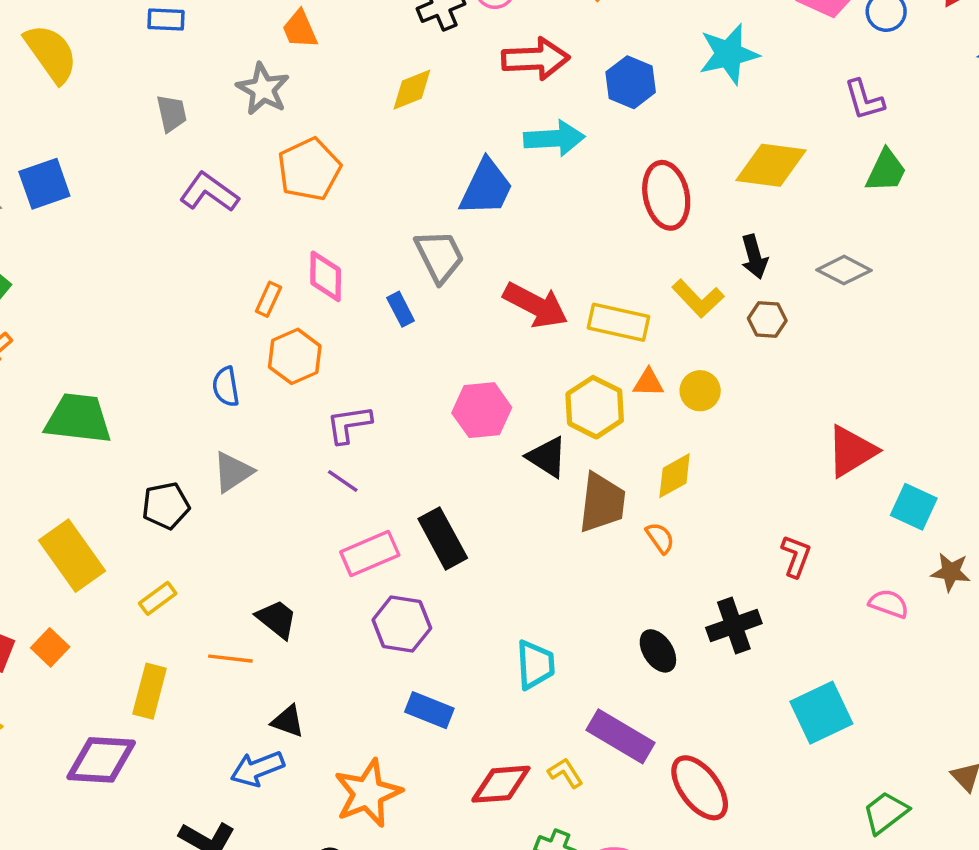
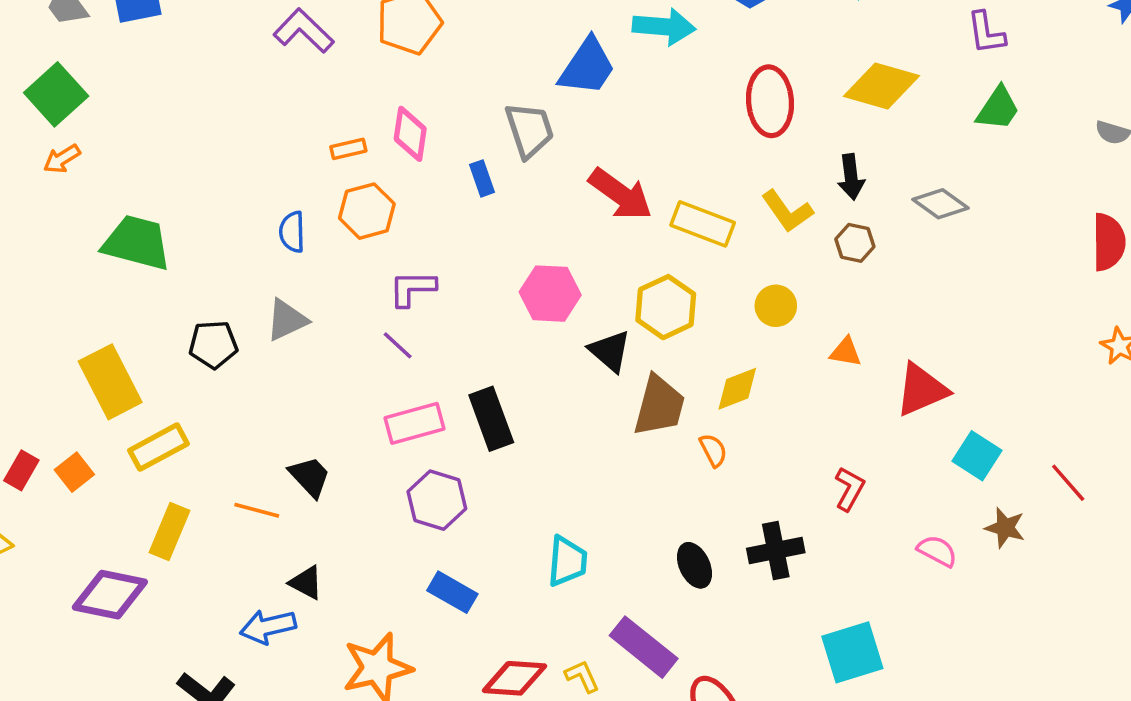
orange rectangle: (268, 299) -> (348, 149), turned 44
orange triangle: (648, 383) -> (846, 352), moved
yellow rectangle: (158, 598) -> (159, 447), moved, size x1.5

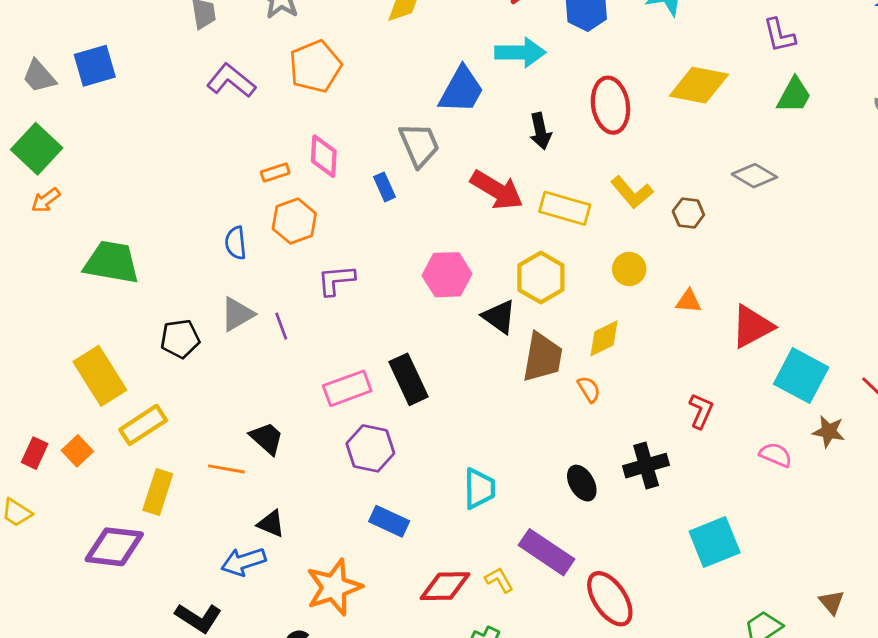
black arrow: (851, 177) -> (540, 131), moved
purple line: (398, 345) -> (281, 326), moved, turned 32
cyan square: (977, 456) -> (801, 376), size x1.4

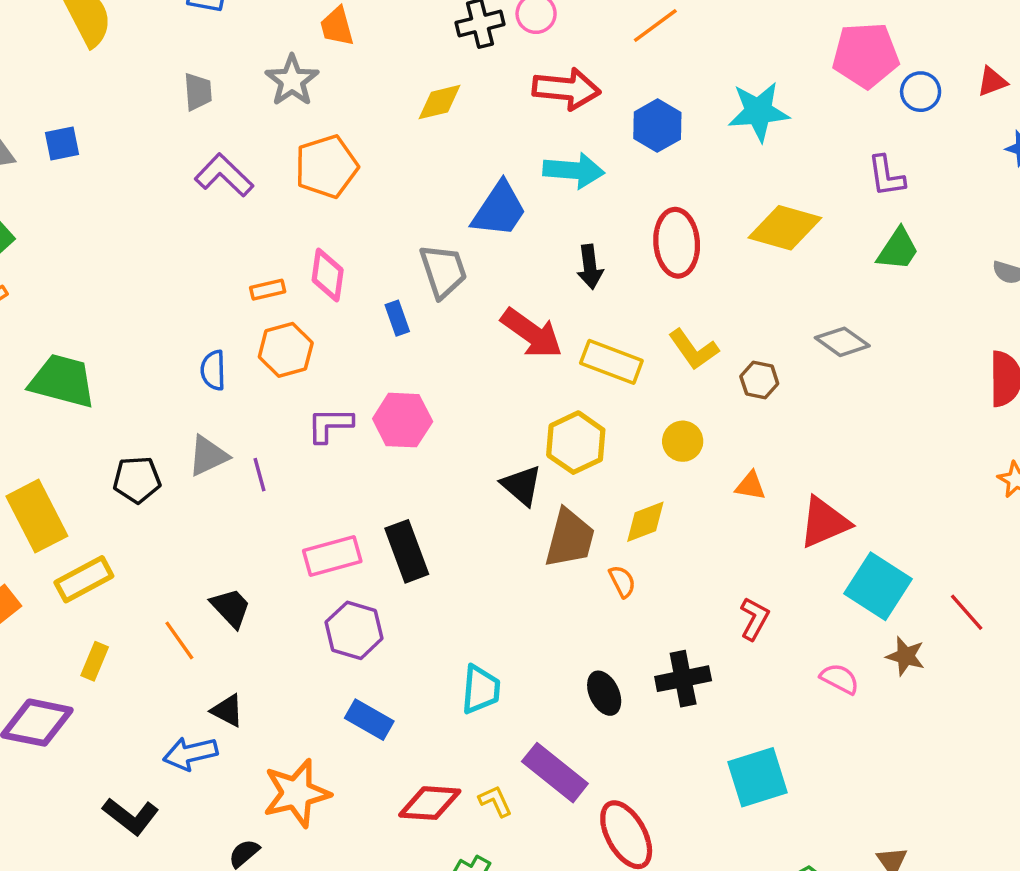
blue square: (95, 66) -> (62, 144), size x0.7
pink hexagon: (447, 275) -> (403, 420), moved
orange line: (226, 469) -> (179, 640), turned 40
yellow rectangle: (158, 492) -> (95, 661), size x0.7

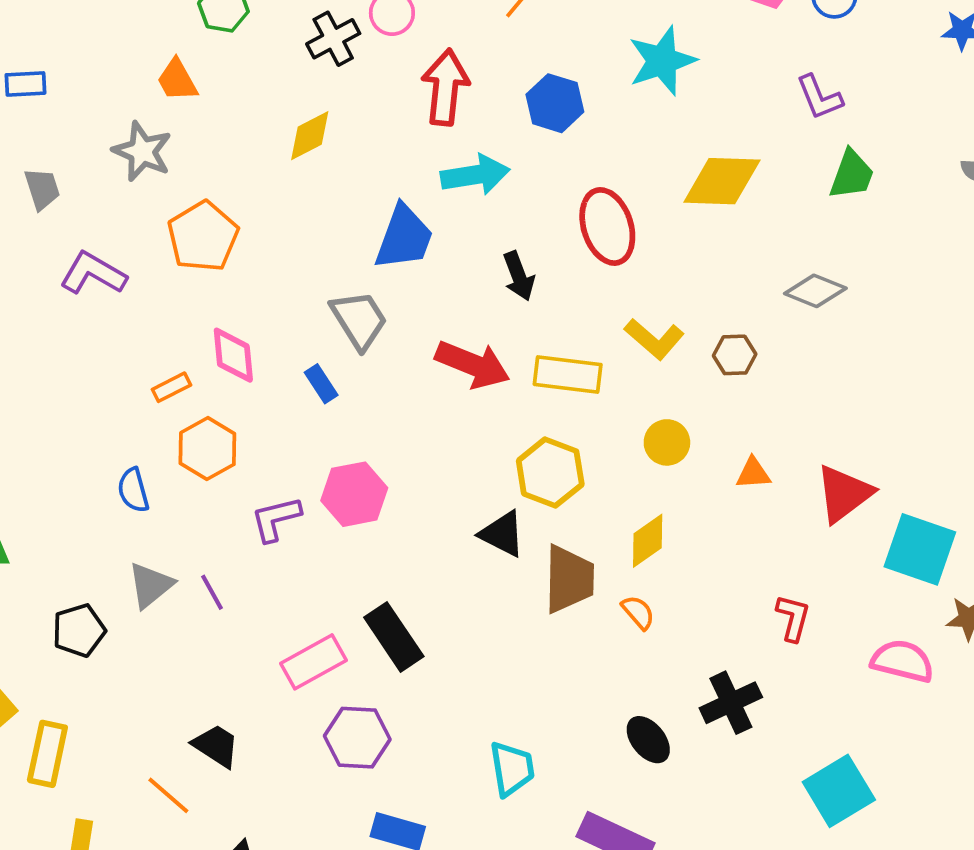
red arrow: (566, 89) -> (445, 87), turned -76
yellow rectangle: (84, 579) -> (47, 754), turned -36
pink semicircle: (840, 679) -> (902, 661), size x1.4

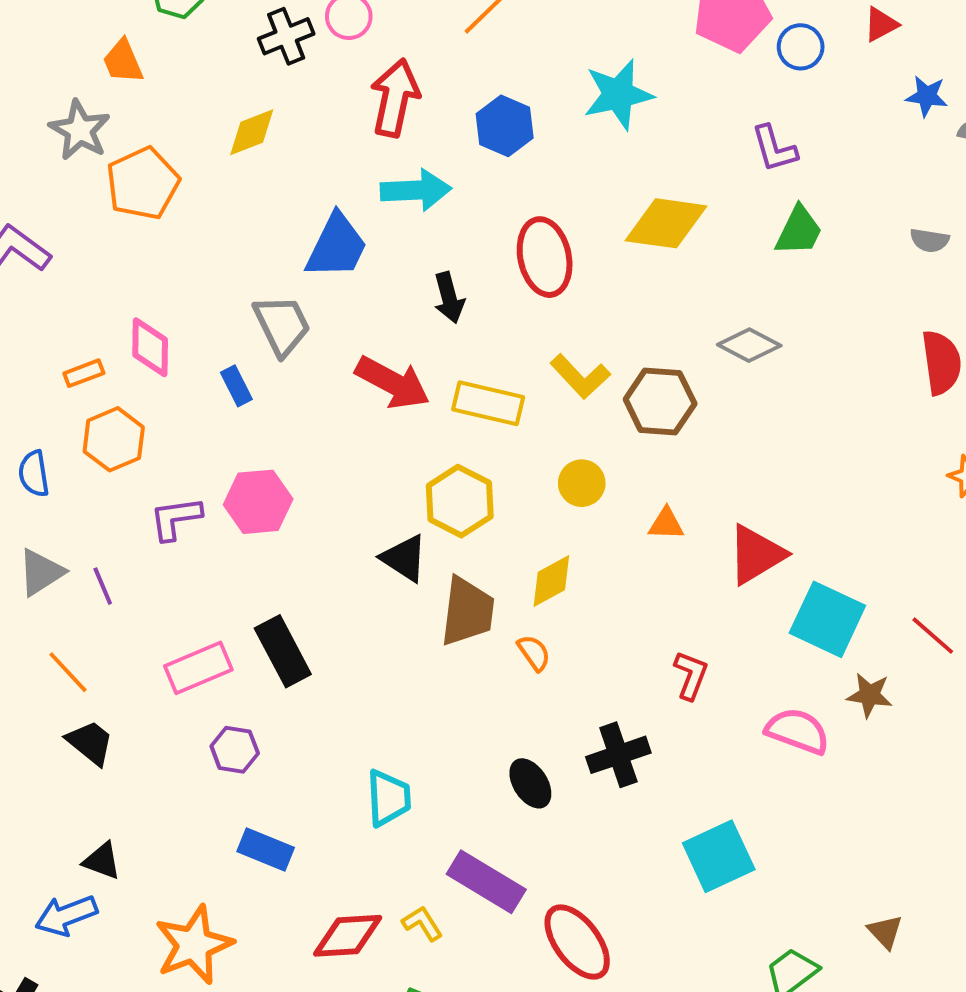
orange pentagon: (203, 237) -> (143, 183), moved
brown hexagon: (735, 355) -> (660, 401), size x1.6
purple hexagon: (357, 738) -> (235, 750), size x0.7
orange line: (168, 795) -> (68, 672), moved

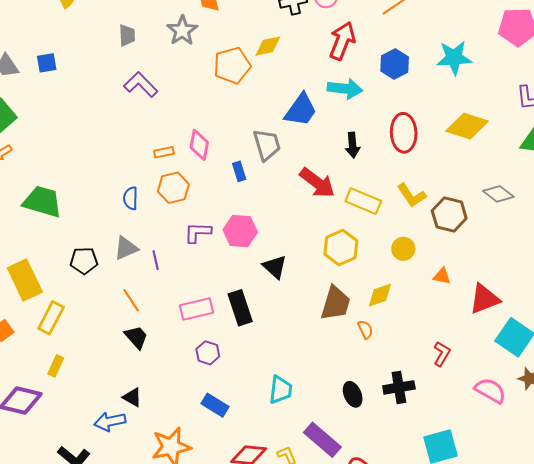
orange pentagon: (143, 183) -> (232, 66), moved
black triangle: (404, 558) -> (275, 267), moved

